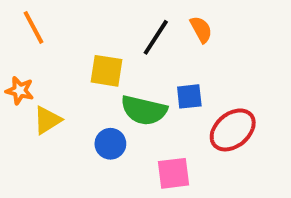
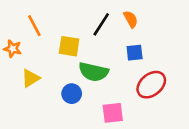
orange line: (34, 27) -> (34, 26), moved
orange star: (20, 91) -> (13, 49), moved
blue square: (189, 96) -> (135, 53), moved

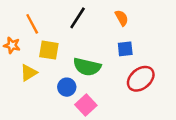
black line: (101, 24) -> (78, 18), moved
yellow square: (69, 46) -> (49, 50), moved
pink square: (113, 113) -> (86, 105), moved, turned -36

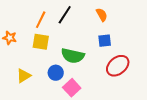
orange line: (32, 24) -> (41, 20), moved, turned 54
yellow triangle: (29, 73) -> (24, 76), moved

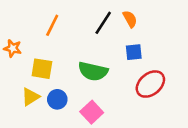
black line: (65, 15) -> (103, 23), moved
yellow square: (41, 42) -> (42, 69), moved
blue circle: (56, 73) -> (57, 99), moved

